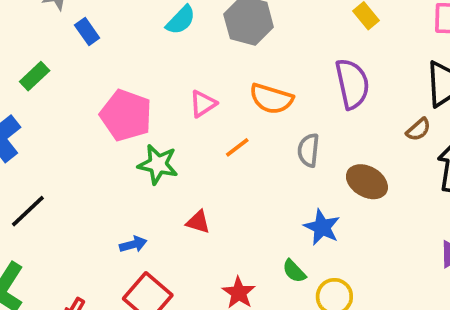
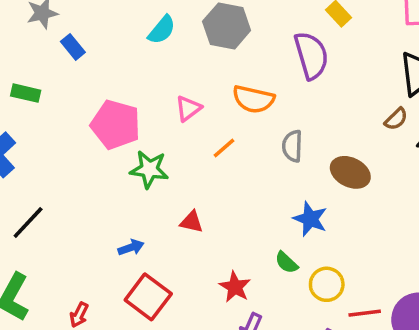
green rectangle: (35, 76) -> (26, 93), turned 60
purple semicircle: (352, 84) -> (311, 55), moved

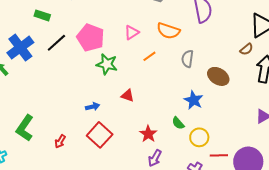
black line: (28, 222) -> (56, 43), moved

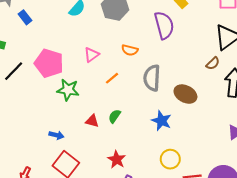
orange semicircle: (168, 31) -> (130, 50), size x0.7
gray semicircle: (187, 59) -> (152, 78), size x1.4
blue arrow: (93, 107) -> (56, 135), turned 32
green semicircle: (178, 123) -> (114, 116), moved, turned 80

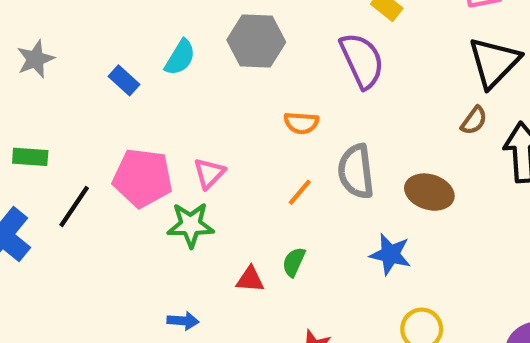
blue rectangle: (25, 17) -> (124, 80), moved
pink triangle: (92, 55) -> (209, 173), moved
orange line: (112, 78) -> (300, 192), moved

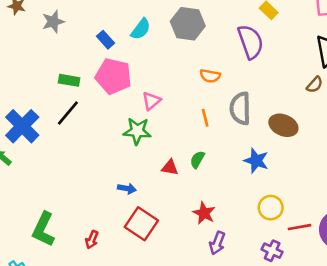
green rectangle: (30, 157) -> (69, 80), moved
pink pentagon: (143, 178) -> (113, 76), moved
orange line: (300, 192) -> (205, 118), turned -60

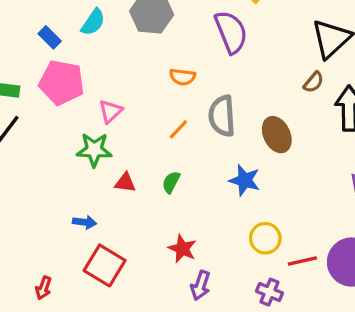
orange line: (205, 118) -> (178, 129), turned 60
brown ellipse: (283, 125) -> (277, 135), turned 44
red triangle: (170, 167) -> (125, 183), moved

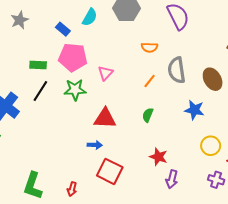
green star: (94, 150) -> (75, 90), moved
red triangle: (125, 183) -> (105, 118), moved, size x1.6

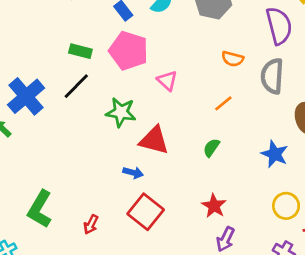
gray semicircle: (177, 70) -> (272, 76), moved
pink triangle: (105, 73) -> (167, 81), turned -42
green star: (75, 90) -> (121, 112), moved

